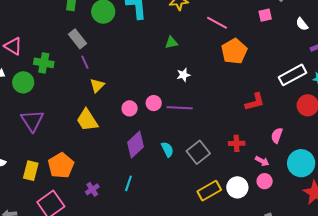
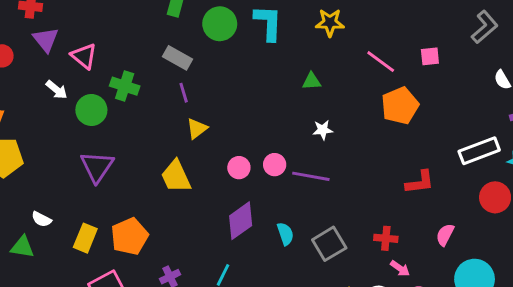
pink square: (265, 15) -> (430, 56), moved
gray rectangle: (77, 39) -> (178, 58), turned -30
pink arrow: (262, 161) -> (400, 268), moved

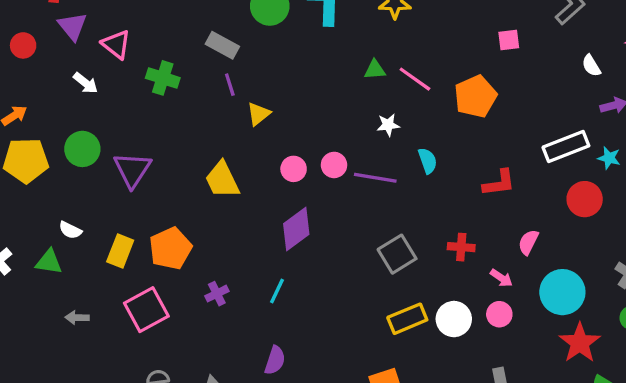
pink line: (381, 62) -> (415, 79), moved
green circle: (91, 110) -> (82, 149), moved
yellow triangle: (197, 129) -> (259, 114), moved
cyan semicircle: (285, 234) -> (428, 161), moved
pink arrow: (400, 268) -> (501, 278), moved

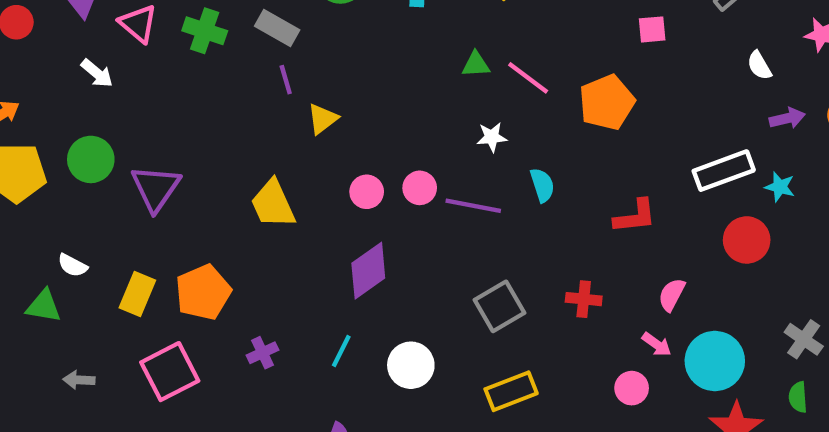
green cross: (163, 78) -> (205, 31), moved
pink arrow: (501, 278) -> (657, 344), moved
white circle: (454, 319) -> (411, 365), moved

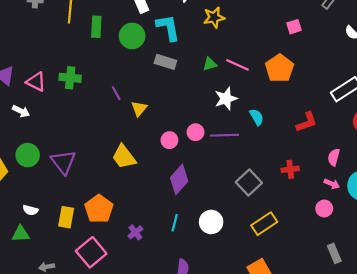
gray rectangle: (277, 28) -> (165, 62), moved
white star: (492, 137) -> (226, 99), size x1.5

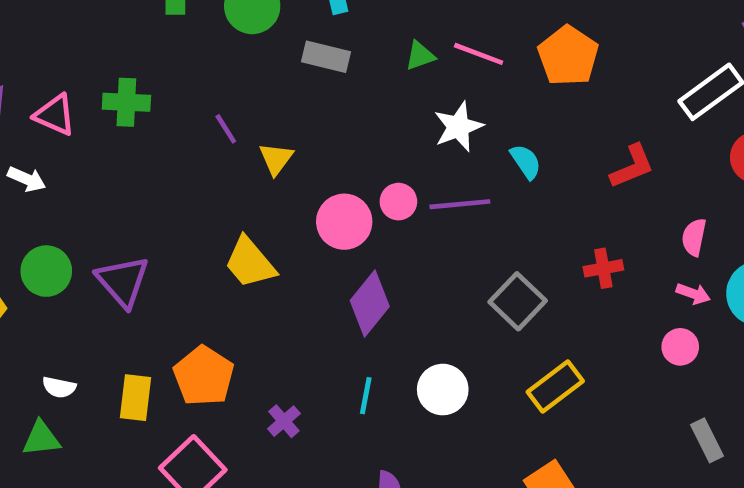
pink circle: (169, 140) -> (344, 222), size x1.5

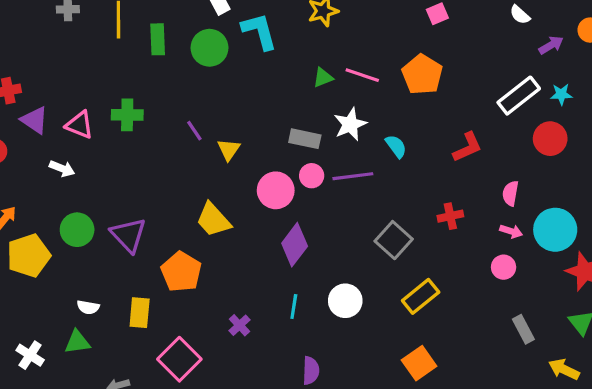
gray rectangle: (326, 57) -> (305, 139), moved
orange pentagon: (204, 376) -> (181, 272), moved

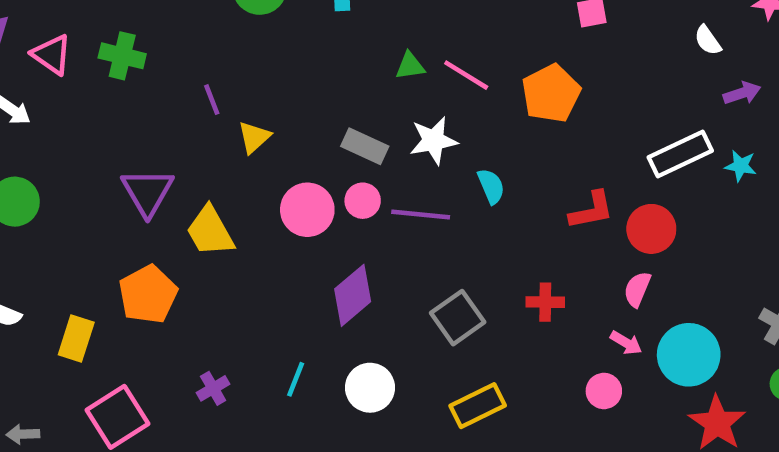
red circle: (550, 139) -> (651, 229), moved
purple triangle: (128, 235) -> (147, 192), moved
purple diamond: (295, 245) -> (353, 295), moved

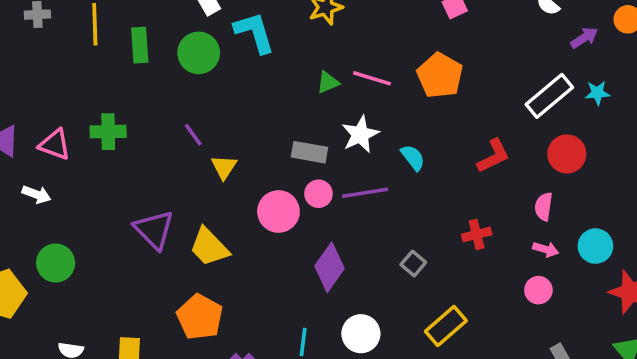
purple line: (212, 100) -> (193, 135), moved
red circle: (651, 229) -> (567, 154), moved
orange pentagon: (148, 294) -> (200, 317), moved
gray square: (458, 318) -> (413, 263), size x0.6
cyan circle: (689, 355) -> (595, 246), size x0.7

